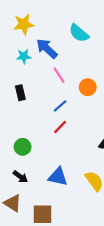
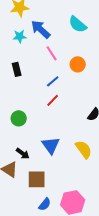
cyan semicircle: (79, 33) -> (78, 24), moved
black arrow: (20, 177) -> (23, 153), moved
blue triangle: (58, 177) -> (51, 145), turned 42

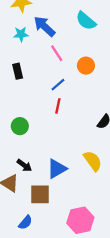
red line: (53, 100) -> (58, 106), turned -32
blue triangle: (51, 145) -> (57, 169), moved, turned 36
blue semicircle: (45, 204) -> (25, 222), moved

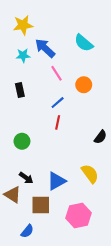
pink hexagon: (80, 220) -> (78, 216), moved

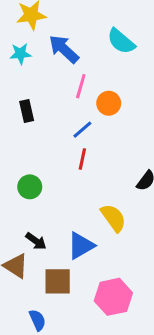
cyan star: (23, 55) -> (20, 54), moved
pink line: (57, 73) -> (81, 86), turned 49
orange circle: (84, 85) -> (109, 103), moved
yellow semicircle: (90, 174) -> (113, 218), moved
blue semicircle: (27, 231) -> (37, 320), turned -64

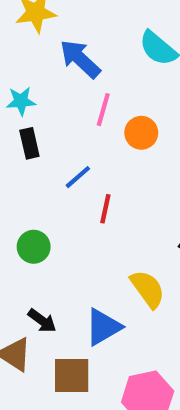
cyan star: (20, 54) -> (21, 101), moved
blue line: (82, 130) -> (78, 177), moved

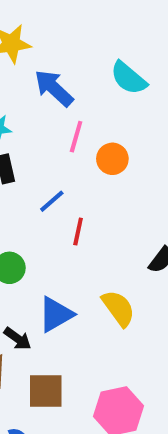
blue triangle: (103, 327) -> (56, 314), moved

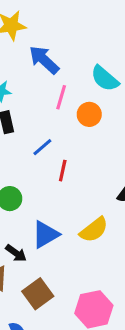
cyan semicircle: (129, 78) -> (105, 79), moved
yellow semicircle: (118, 308) -> (94, 230), turned 88
brown square: (46, 391) -> (38, 294), turned -36

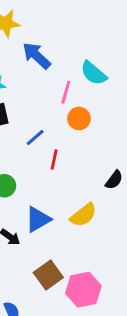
pink line: (61, 97) -> (66, 92), moved
orange circle: (89, 114) -> (79, 119), moved
brown square: (38, 294) -> (48, 275), moved

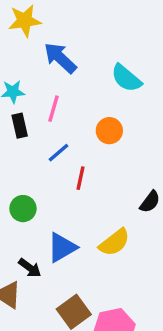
pink line: (66, 92) -> (53, 109), moved

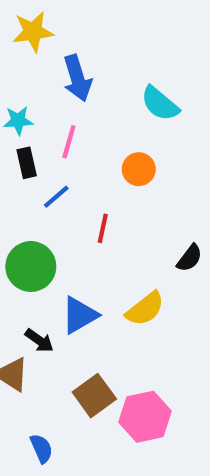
blue arrow: (60, 58) -> (77, 78), turned -150
blue line: (59, 153) -> (56, 197), moved
green circle: (23, 209) -> (31, 266), size x1.5

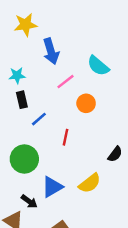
pink line: (69, 142) -> (65, 82), moved, turned 36

